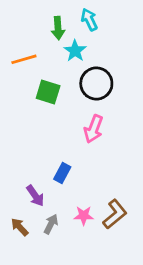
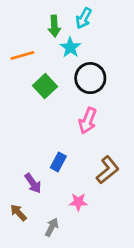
cyan arrow: (89, 20) -> (84, 18), turned -126
green square: (48, 92) -> (45, 86), turned 30
brown L-shape: (115, 214) -> (108, 170), moved
gray arrow: (51, 224) -> (52, 227), moved

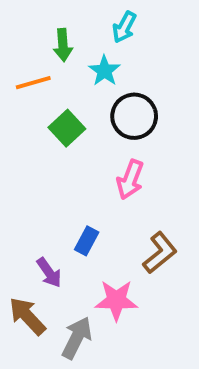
green arrow: (54, 26) -> (63, 45), moved
pink star: (78, 202) -> (116, 300), size x1.5
brown arrow: (18, 213) -> (27, 316), size x1.5
gray arrow: (52, 227) -> (77, 338), size x1.5

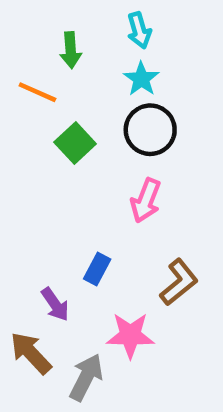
cyan arrow: (124, 27) -> (139, 30), turned -44
cyan star: (104, 71) -> (141, 79), moved
orange line: (33, 83) -> (37, 92), turned 40

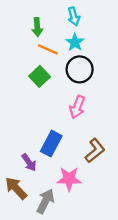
orange line: (37, 92) -> (48, 49), moved
blue rectangle: (97, 269) -> (51, 144), size x1.5

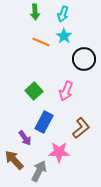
cyan arrow: (74, 16) -> (63, 14), turned 35
green arrow: (37, 27) -> (35, 12), moved
black circle: (80, 69) -> (84, 59), moved
green square: (40, 76) -> (34, 91), moved

